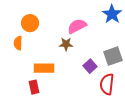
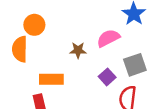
pink semicircle: (77, 26) -> (108, 38), moved
orange semicircle: (18, 43) -> (20, 49), size x1.5

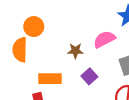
purple square: (107, 77) -> (89, 76), moved

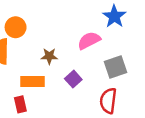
brown star: (75, 51) -> (49, 56), moved

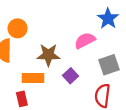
brown star: (49, 56) -> (48, 55), size x1.5

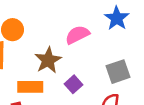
pink semicircle: (85, 41) -> (77, 35), moved
brown star: (48, 55) -> (48, 60), turned -30

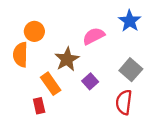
gray square: (118, 72) -> (131, 70), turned -30
orange rectangle: (30, 87) -> (51, 84), turned 55

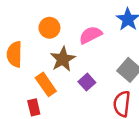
orange circle: (34, 31) -> (49, 28), moved

